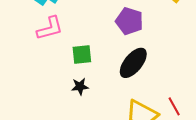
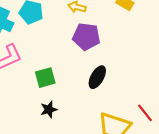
black ellipse: (133, 63) -> (97, 77), size x0.7

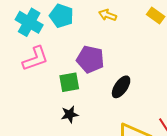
purple pentagon: (86, 37) -> (90, 59), moved

